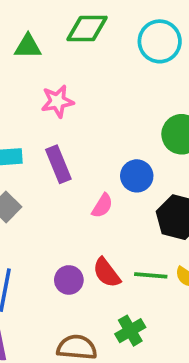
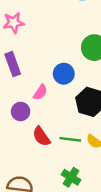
purple circle: (69, 280) -> (21, 111), moved
green cross: (130, 331) -> (71, 177), moved, turned -30

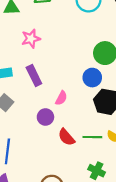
blue circle: (64, 74) -> (92, 78), moved

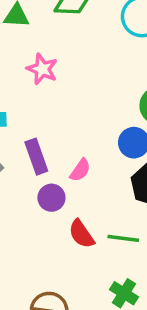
pink star: (31, 39) -> (42, 69), turned 30
purple rectangle: (34, 75) -> (36, 157), moved

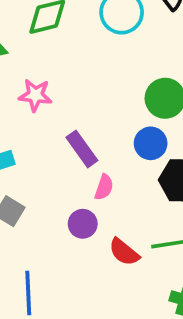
purple rectangle: (36, 157) -> (82, 149), moved

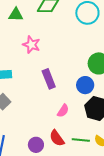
pink semicircle: (104, 187) -> (63, 111), moved
purple circle: (83, 224) -> (36, 145), moved

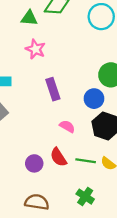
green triangle: (16, 15) -> (29, 18), moved
pink semicircle: (63, 111) -> (67, 126), turned -96

